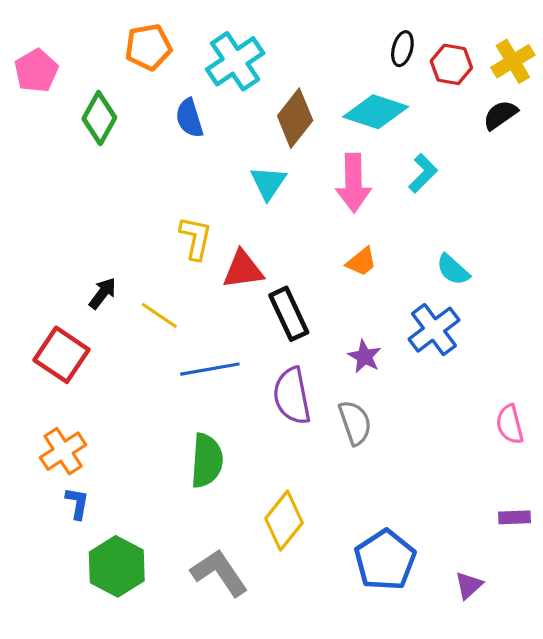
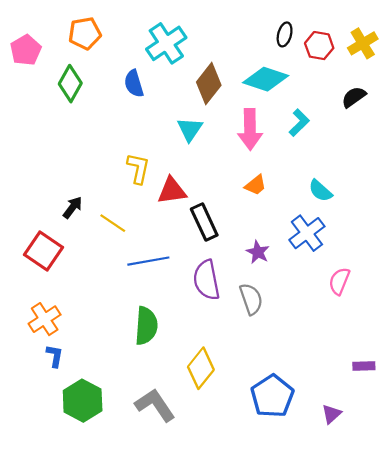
orange pentagon: (148, 47) -> (85, 33), moved
black semicircle: (500, 115) -> (354, 97), moved
pink semicircle: (510, 424) -> (339, 281), moved, turned 36

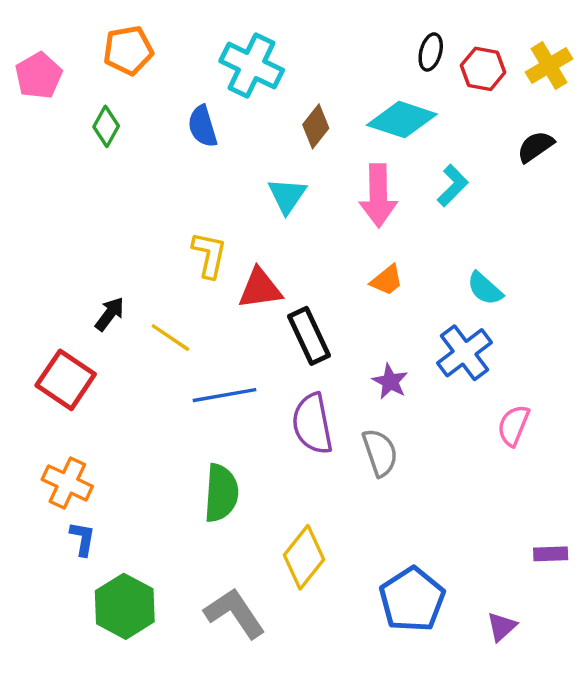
cyan cross: (166, 43) -> (252, 65), turned -30
green diamond: (70, 84) -> (106, 126), size x0.7
brown diamond: (209, 84) -> (316, 126), size x0.7
orange cross: (45, 319) -> (67, 483), turned -32

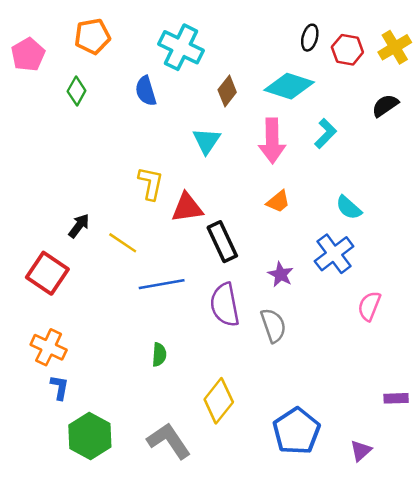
green semicircle: (221, 493) -> (159, 355), size x0.6

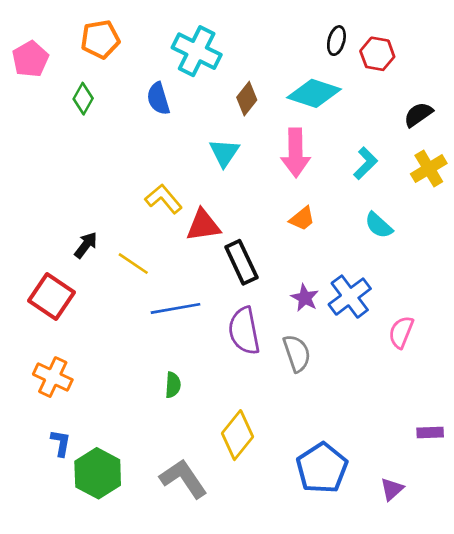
yellow cross: (395, 47) -> (429, 169), moved
cyan L-shape: (326, 133) -> (365, 163), moved
yellow L-shape: (151, 183) -> (164, 199), turned -52
blue cross: (334, 254) -> (350, 297), moved
blue L-shape: (60, 387) -> (61, 443), moved

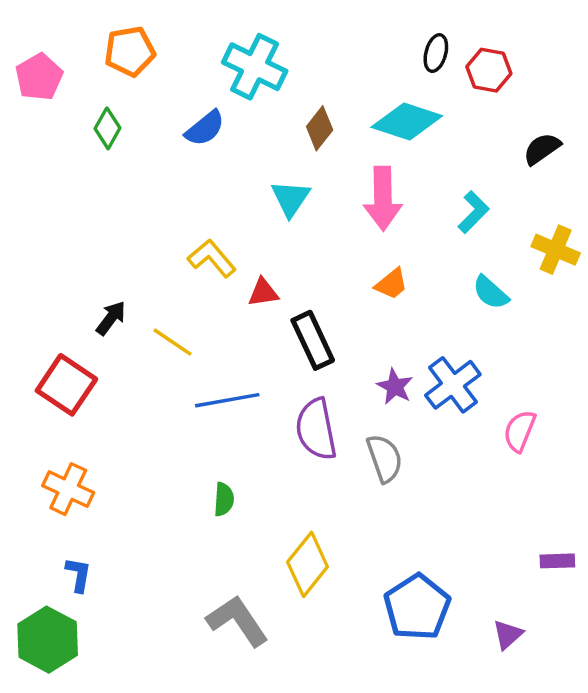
blue semicircle: (158, 99) -> (205, 128), turned -112
yellow cross: (429, 169) -> (556, 250), moved, turned -36
red triangle: (203, 225) -> (263, 292), size x0.7
green hexagon: (98, 473) -> (48, 640), moved

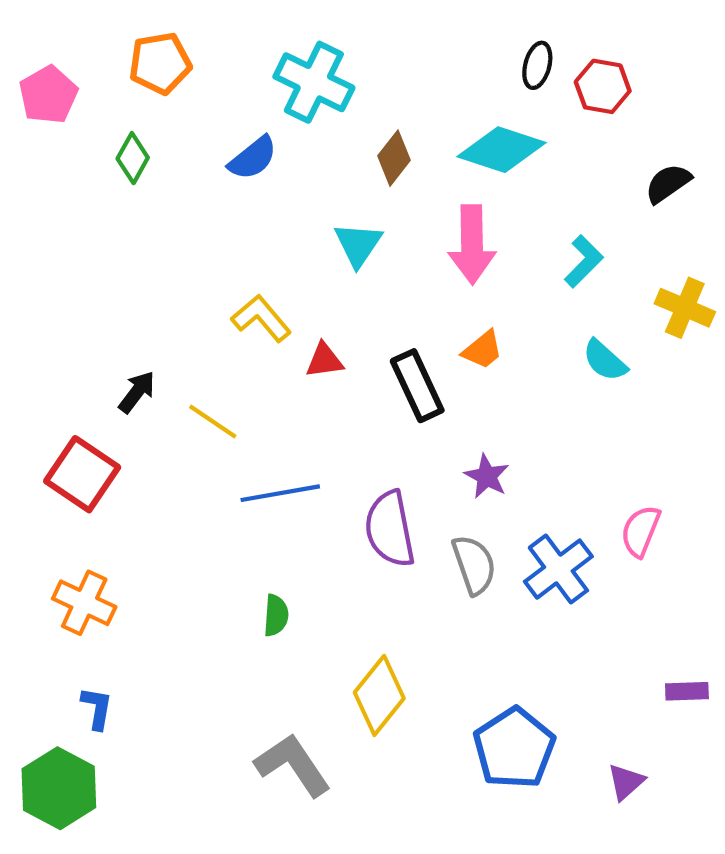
black rectangle: (313, 340) -> (417, 386), moved
blue cross: (453, 385) -> (558, 569), moved

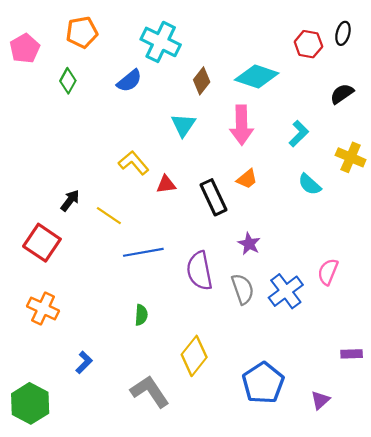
black ellipse: (537, 65) -> (343, 33), moved
blue L-shape: (97, 708) -> (84, 362), moved, turned 35

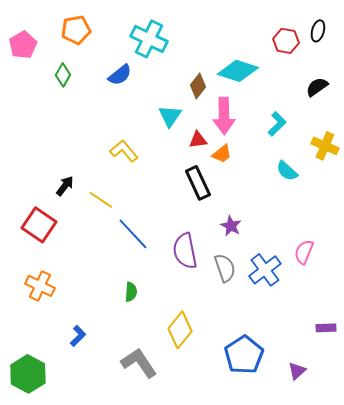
brown diamond: (202, 81) -> (198, 86), moved
orange trapezoid: (247, 179) -> (222, 154), moved
red triangle: (166, 184) -> (198, 140), moved
blue line: (143, 252) -> (133, 234), turned 57

